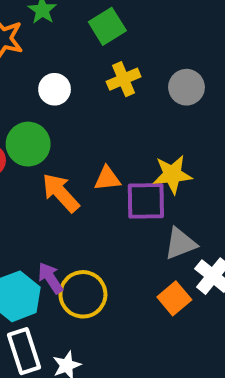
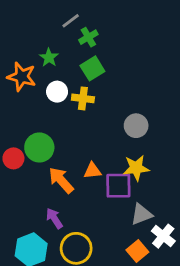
yellow cross: (124, 79) -> (83, 98), moved, turned 30
gray circle: (186, 87) -> (136, 126), moved
white circle: (55, 89) -> (57, 92), moved
purple arrow: (50, 278) -> (54, 218), moved

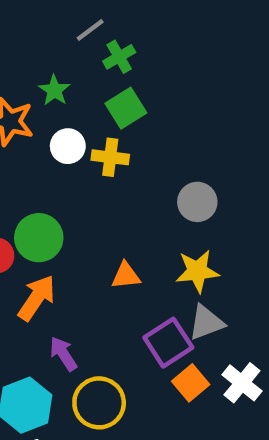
orange arrow: (61, 180) -> (37, 298), moved, turned 76
purple square: (118, 186) -> (168, 343), moved, turned -32
gray triangle: (142, 214) -> (206, 323), moved
orange square: (137, 251) -> (191, 383), moved

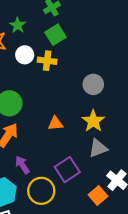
yellow star: (197, 271) -> (93, 121), turned -30
purple square: (168, 343) -> (67, 170), moved
orange square: (191, 383) -> (98, 196), moved

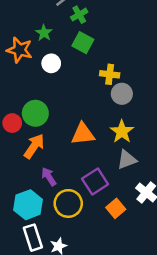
green square: (55, 35) -> (83, 43), turned -30
yellow cross: (47, 61) -> (110, 74), moved
orange triangle: (55, 123) -> (83, 134), size x1.5
orange square: (98, 196) -> (116, 208), moved

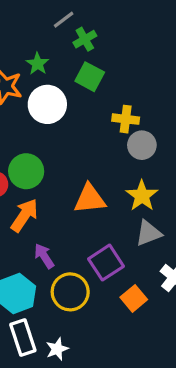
white circle: (51, 63) -> (47, 104), size x1.5

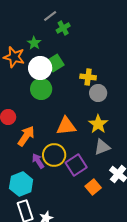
green square: (90, 77) -> (55, 63), moved, turned 30
green circle: (26, 171) -> (41, 89), moved
yellow circle: (70, 292) -> (54, 155), moved

